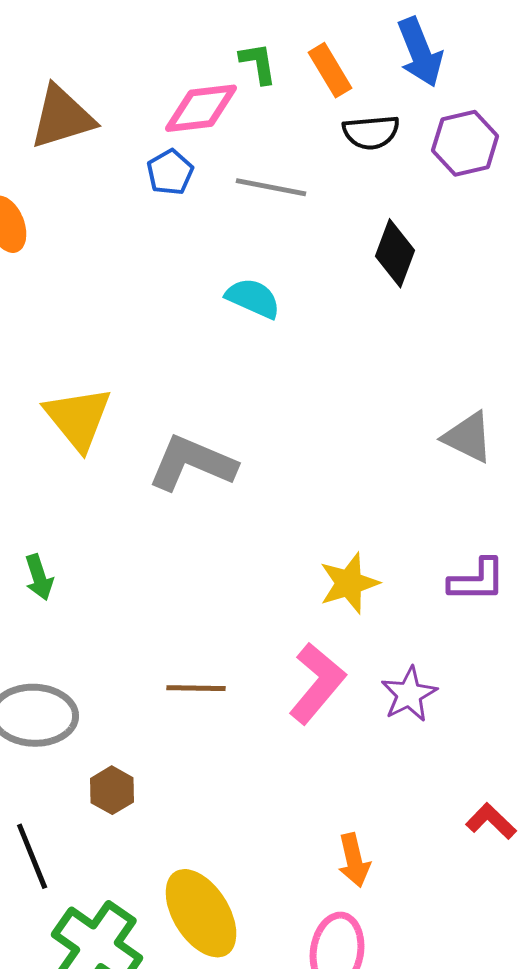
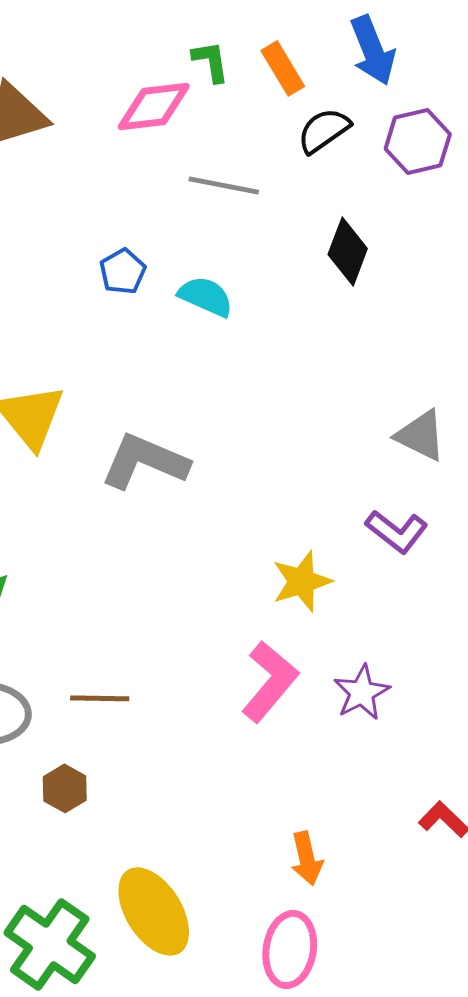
black semicircle: (371, 132) -> (324, 130), turned 150
blue pentagon: (170, 172) -> (123, 271), moved
purple L-shape: (477, 580) -> (397, 531), moved, turned 38
brown line: (196, 688) -> (100, 698), moved

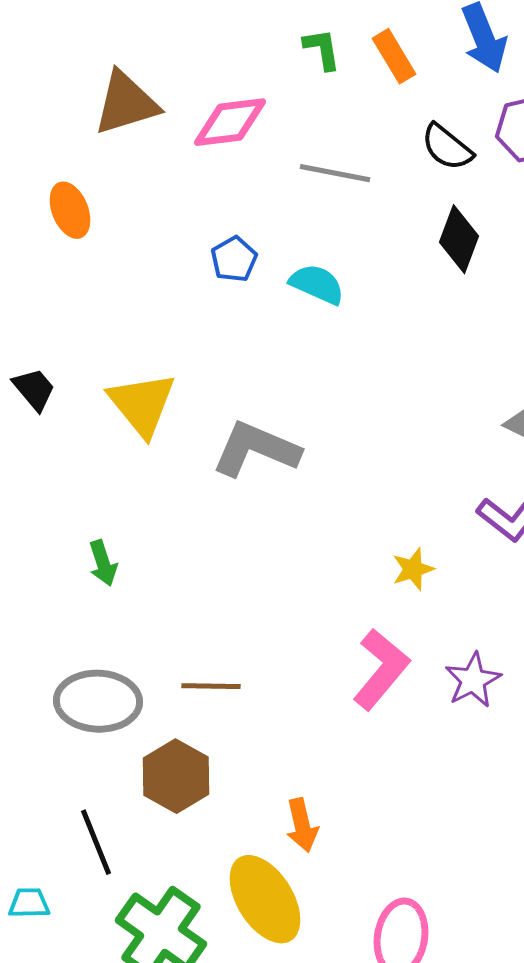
pink diamond: (154, 106) -> (230, 122), moved
black semicircle: (324, 130) -> (447, 147), moved, turned -106
yellow star: (302, 581) -> (413, 569), size x0.7
brown hexagon: (65, 788) -> (176, 776), size x1.5
orange arrow: (307, 858) -> (302, 825), moved

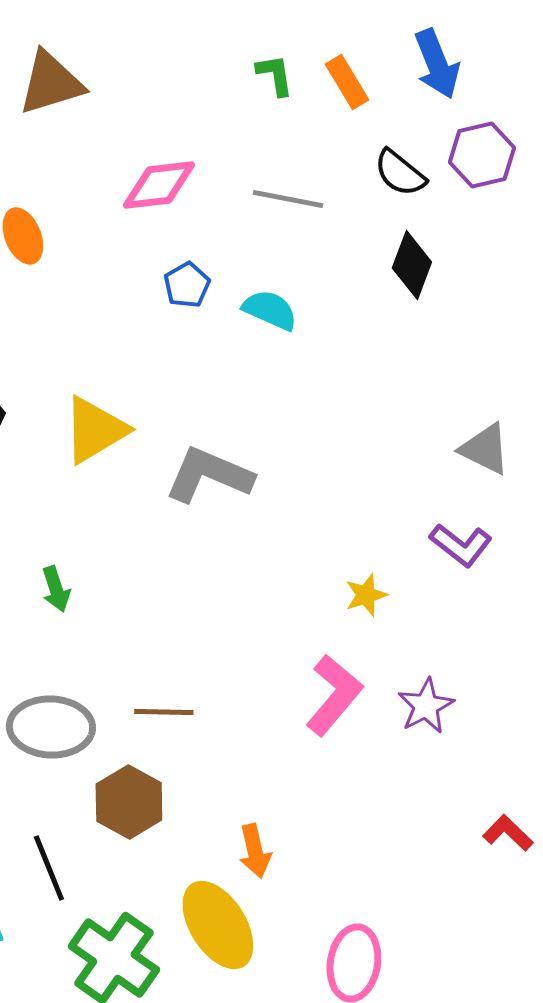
brown triangle: (126, 103) -> (51, 83), moved
pink diamond: (230, 122) -> (159, 185), moved
yellow triangle: (142, 404) -> (95, 430), turned 38

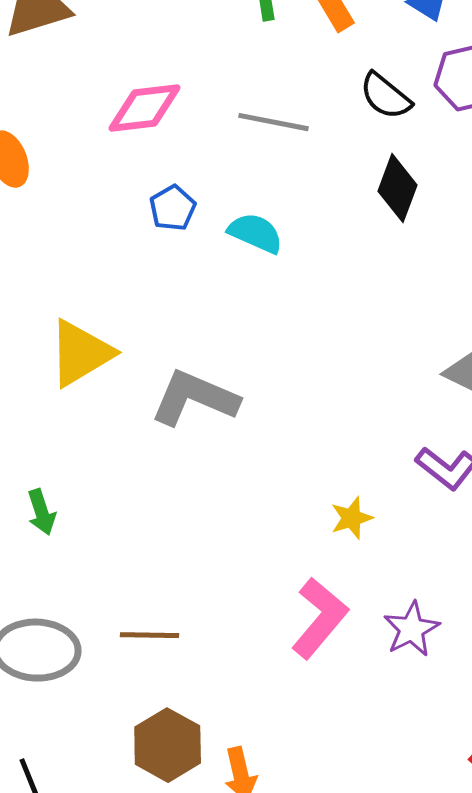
brown hexagon: (129, 802) -> (168, 745), moved

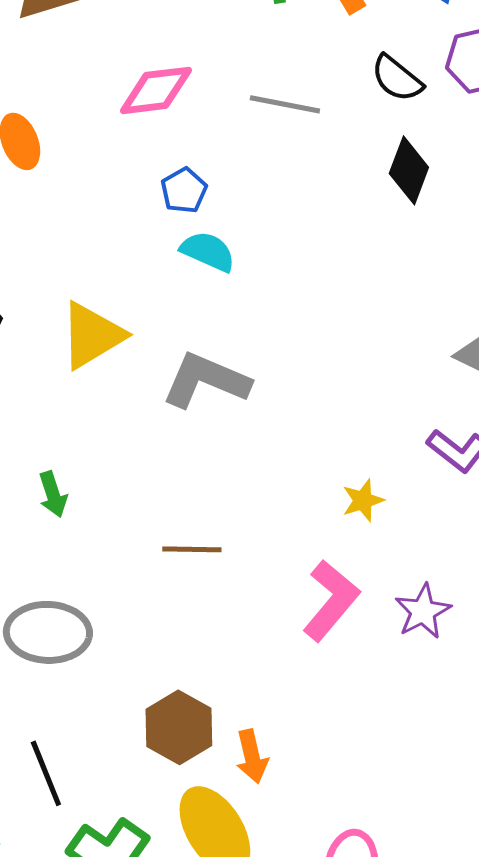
cyan semicircle: (256, 233) -> (208, 251), moved
brown line: (150, 635) -> (192, 549), moved

